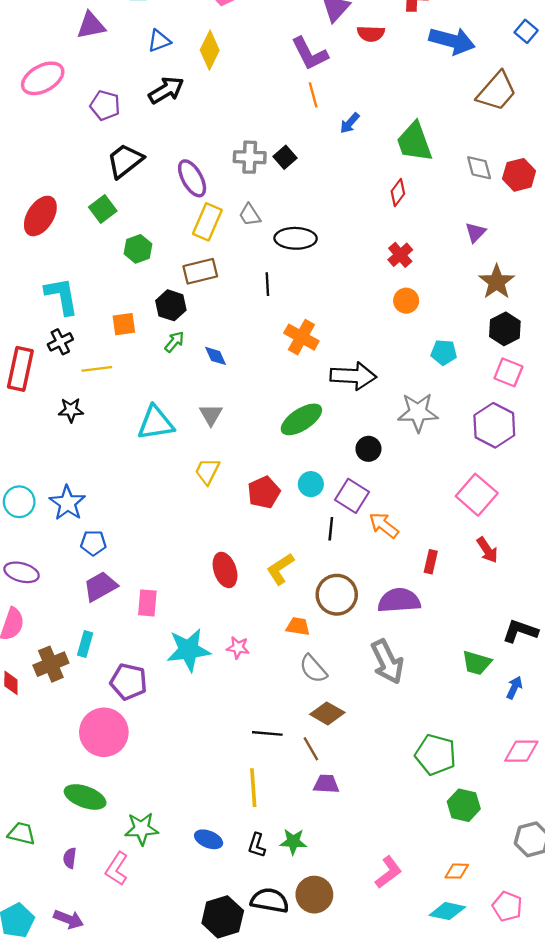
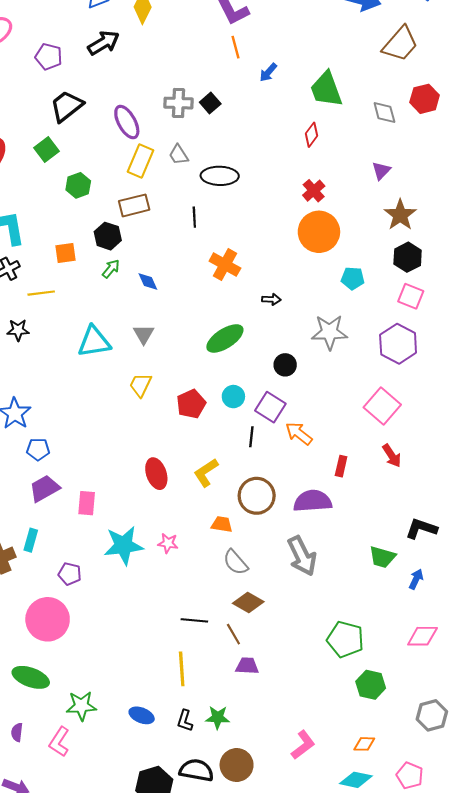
red hexagon: (519, 175) -> (425, 99), moved
orange circle: (406, 301) -> (319, 232), size x1.8
black arrow: (353, 376) -> (271, 299), size x0.5
purple pentagon: (129, 682) -> (70, 574), size x0.7

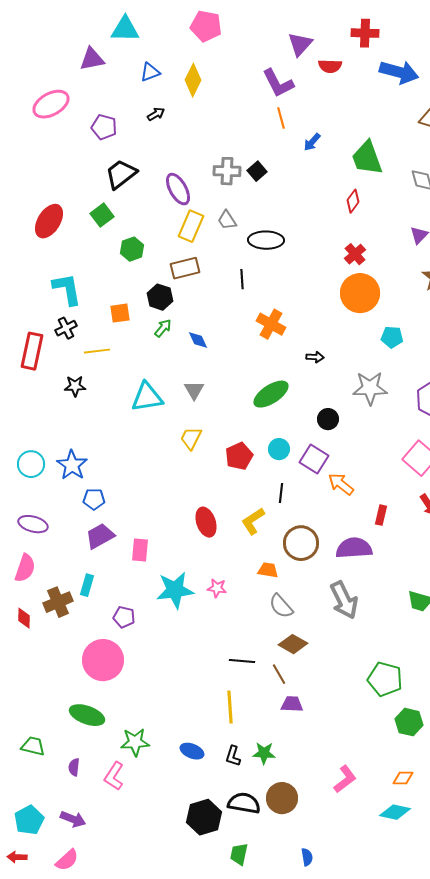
black arrow: (104, 43) -> (156, 114), size x0.6
black line: (251, 437) -> (281, 493), moved

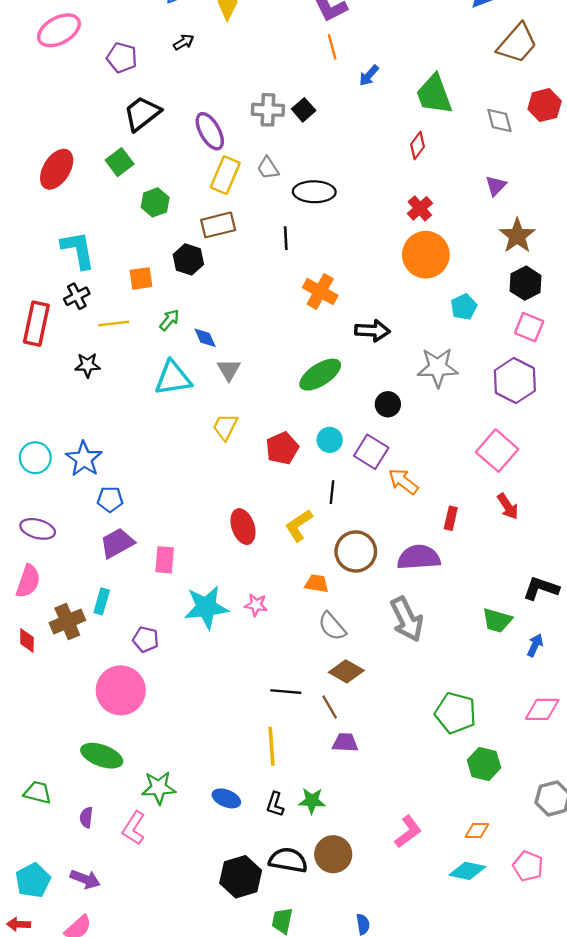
green arrow: (163, 328) -> (169, 320), moved
cyan pentagon: (392, 337) -> (464, 307), turned -30
blue diamond: (198, 340) -> (205, 338), moved
black arrow: (315, 357) -> (372, 331), size x1.6

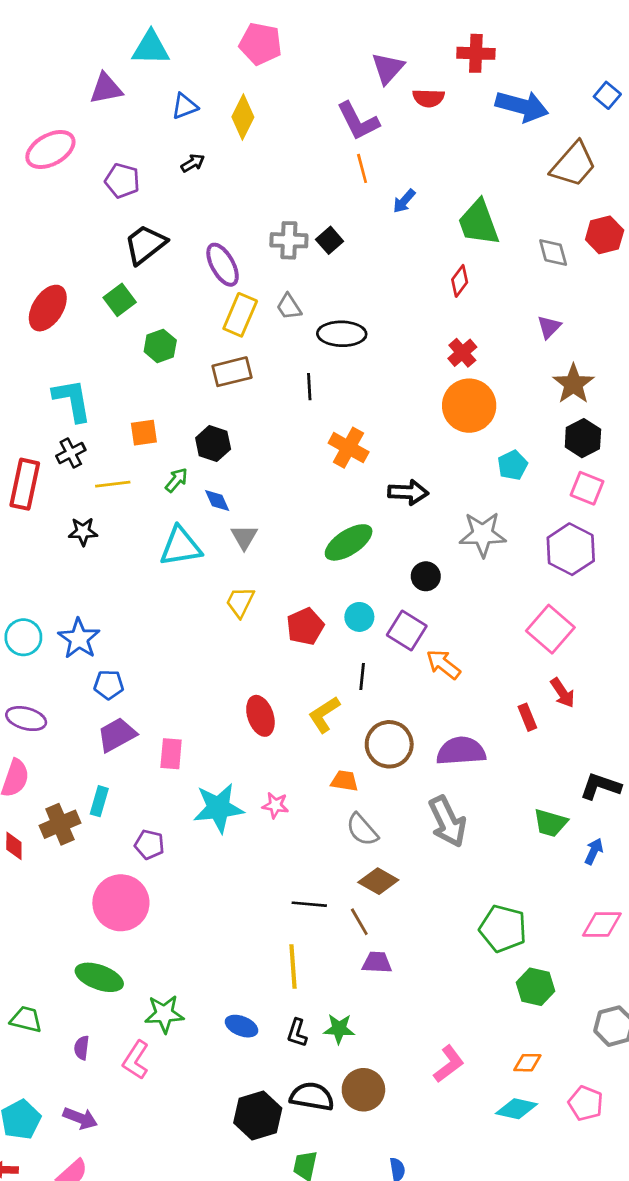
black hexagon: (188, 259) -> (213, 444), moved
red rectangle: (451, 518) -> (527, 717), moved, turned -35

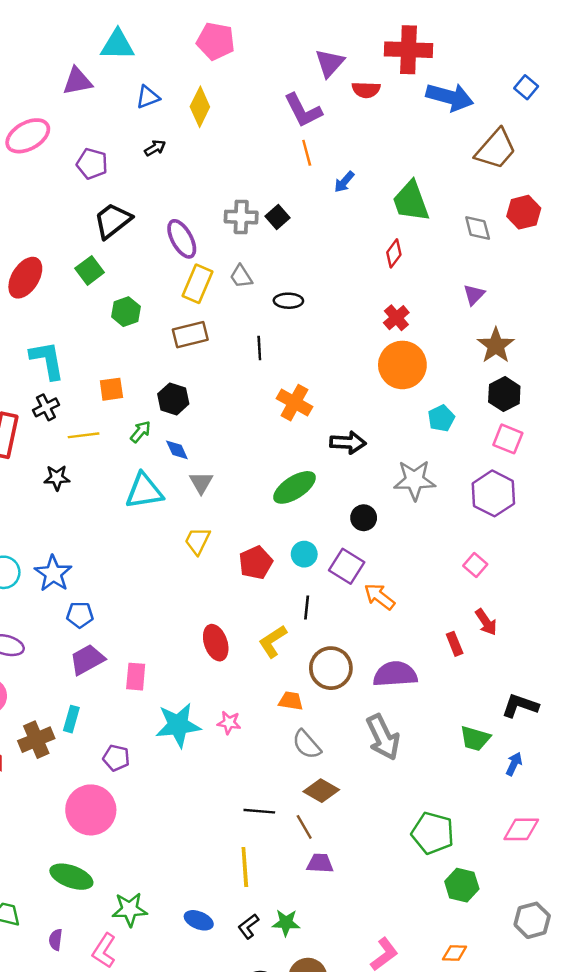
red cross: (476, 53) -> (408, 50), size x1.4
black ellipse: (342, 334) -> (288, 301), size x0.7
pink square: (550, 629) -> (475, 565), size x0.6
black L-shape: (297, 1033) -> (248, 926), turned 35

